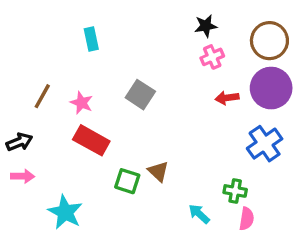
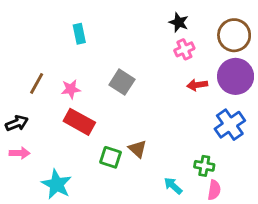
black star: (206, 26) -> (179, 22), turned 30
pink star: (81, 103) -> (71, 89), turned -30

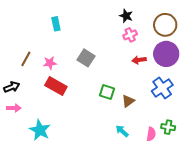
brown triangle: (138, 149) -> (128, 101), moved, turned 40
green square: (111, 157) -> (107, 92), moved
green cross: (204, 166) -> (168, 127), moved

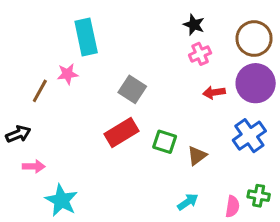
cyan rectangle: (56, 24) -> (86, 37), size x1.6
pink star: (50, 63) -> (68, 74), moved
red rectangle: (56, 86) -> (122, 133), moved, turned -60
pink arrow: (14, 108) -> (34, 166), moved
cyan arrow: (122, 131) -> (188, 202), turned 104

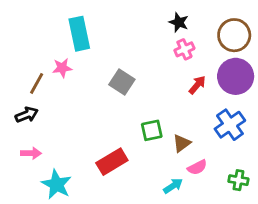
red arrow: (214, 92) -> (197, 85), turned 138
red rectangle: (122, 133) -> (112, 162), moved
black arrow: (18, 134) -> (27, 115), moved
green square: (165, 142) -> (152, 130), turned -30
pink semicircle: (232, 206) -> (197, 167), moved, turned 54

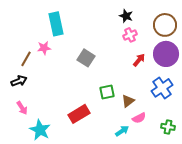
pink arrow: (31, 153) -> (22, 108), turned 56

